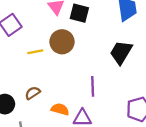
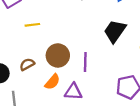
brown circle: (62, 42) -> (58, 55), moved
orange semicircle: (60, 109) -> (52, 82), turned 112

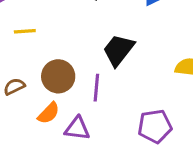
black trapezoid: (115, 31) -> (118, 50), moved

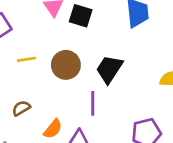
brown circle: (58, 76) -> (66, 65), moved

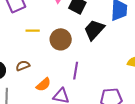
black trapezoid: (109, 69) -> (94, 30), moved

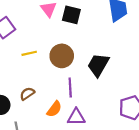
black trapezoid: (94, 30) -> (98, 65), moved
purple line: (76, 71) -> (70, 87), moved

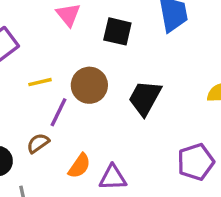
black square: (71, 15) -> (117, 31), moved
purple line: (70, 87) -> (58, 112), moved, turned 30

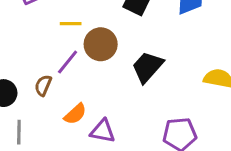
yellow line: (40, 82) -> (71, 24), moved
brown semicircle: (38, 143) -> (43, 85), turned -45

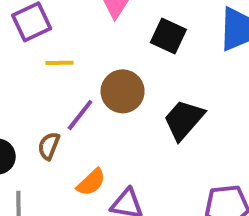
yellow line: (71, 24) -> (59, 63), moved

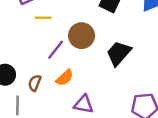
brown semicircle: (49, 146) -> (35, 83), moved
orange semicircle: (91, 182) -> (65, 78), moved

